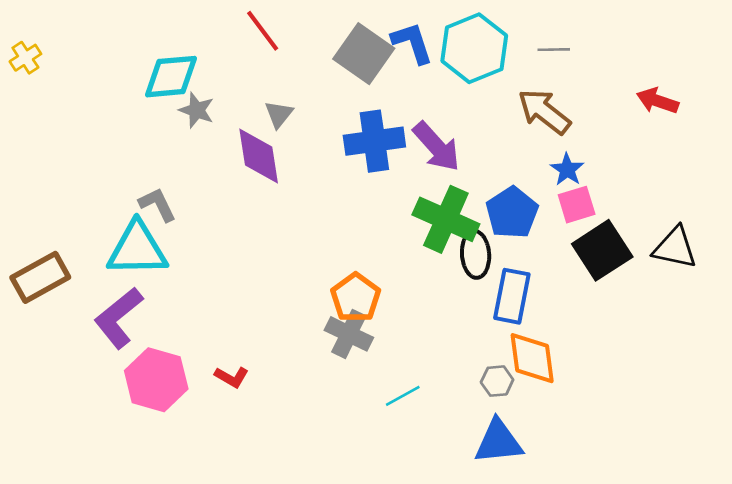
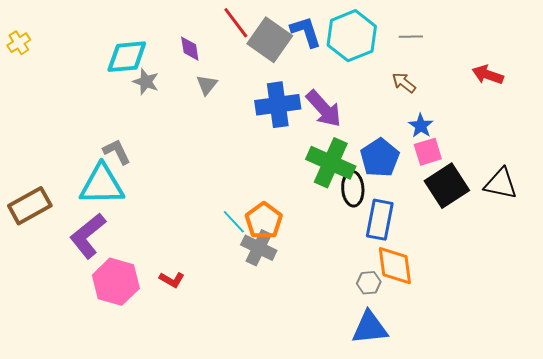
red line: (263, 31) -> (236, 23), moved
brown arrow: (544, 112) -> (404, 83), size x0.6
purple diamond: (259, 156) -> (190, 49), moved, size x0.6
cyan line: (403, 396) -> (234, 222), moved, turned 76

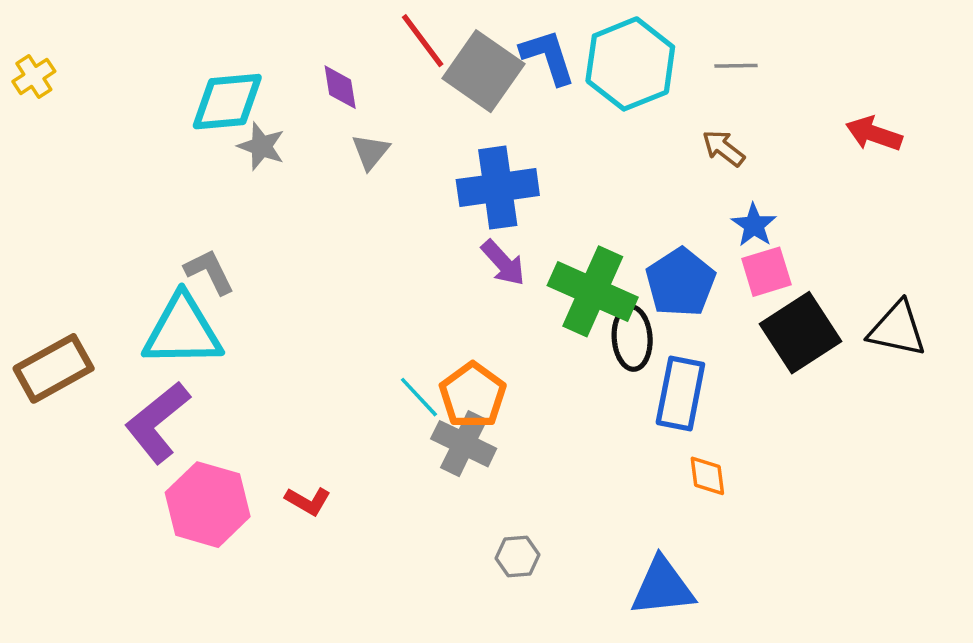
purple arrow: (324, 109) -> (503, 263), moved, size x0.7
orange diamond: (395, 266) -> (707, 476), size x0.6
gray hexagon: (369, 283) -> (517, 557), moved

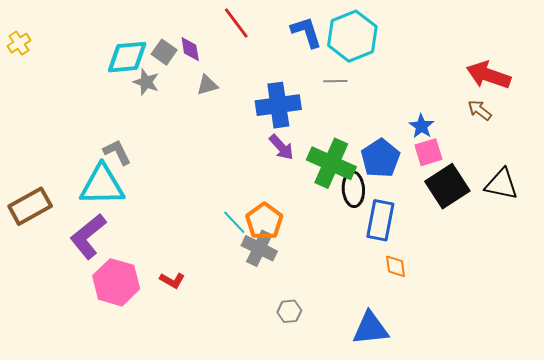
gray line: (736, 66) -> (335, 81), moved
gray square: (483, 71) -> (164, 52), moved, size x0.6
red arrow: (874, 134) -> (489, 75), size x1.4
brown arrow: (723, 148) -> (480, 110), moved
gray triangle: (371, 152) -> (207, 85), turned 35

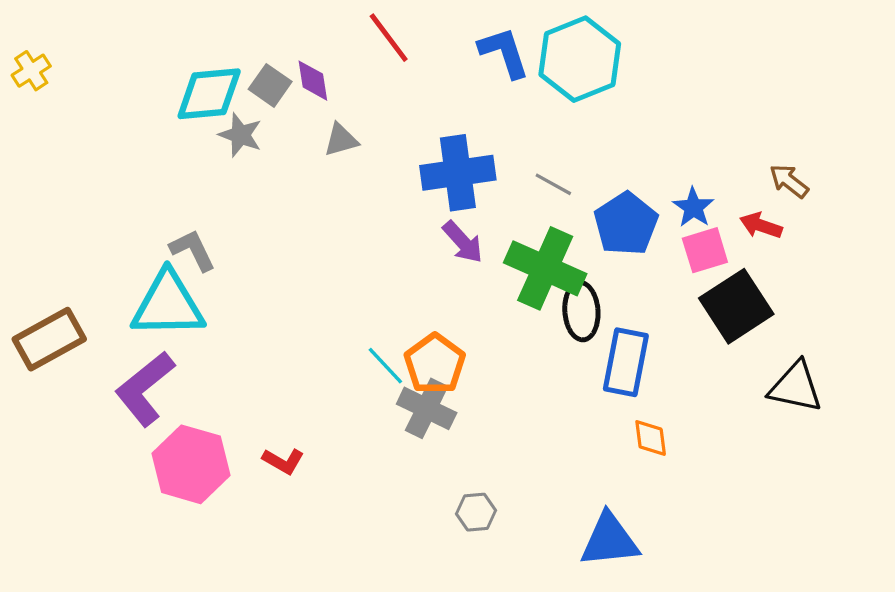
red arrow: (489, 75) -> (761, 225), moved, size x0.6
gray line: (335, 81) -> (553, 184), moved, turned 30
blue pentagon: (380, 158) -> (626, 224), moved
black triangle: (502, 184) -> (796, 387), moved

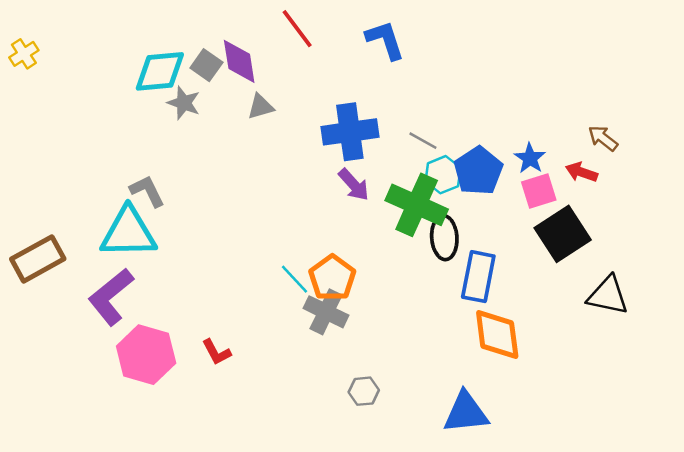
cyan hexagon: (580, 59) -> (443, 175), moved, size x0.6
purple diamond: (313, 81) -> (239, 61), size x1.4
orange diamond: (651, 438) -> (497, 334), size x1.8
red L-shape: (283, 461) -> (216, 352), turned 32

